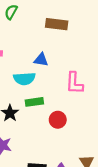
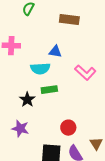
pink L-shape: (74, 83) -> (85, 73), turned -50
red circle: (58, 120) -> (68, 128), moved

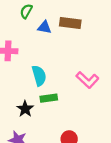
blue triangle: (55, 52) -> (44, 27), moved
cyan semicircle: (40, 69) -> (39, 76), turned -102

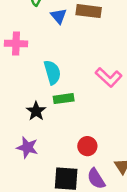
blue triangle: (44, 27) -> (59, 16), turned 40

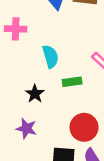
green rectangle: (64, 99) -> (72, 82), moved
red circle: (87, 146) -> (84, 127), size x1.5

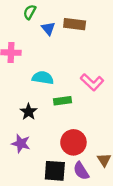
cyan semicircle: (50, 56) -> (43, 78), turned -65

